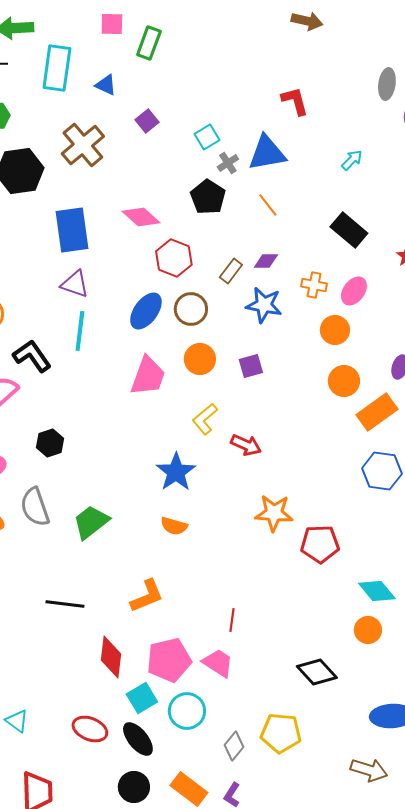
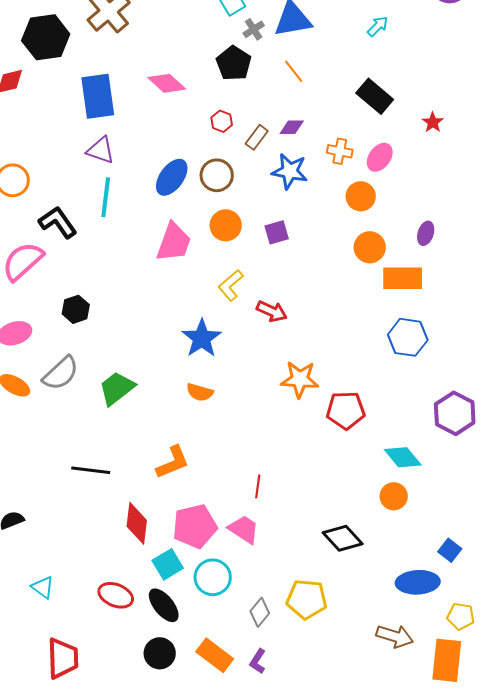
red hexagon: (174, 258) -> (222, 121), moved, size x0.6
orange rectangle: (377, 412) -> (403, 278), turned 36
gray semicircle: (35, 507) -> (61, 373), turned -114

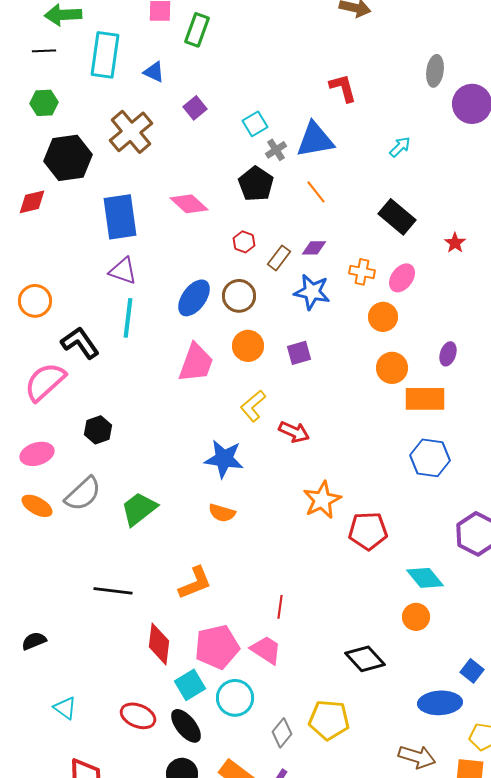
blue star: (202, 338) -> (224, 459), turned -30
orange star: (300, 379) -> (322, 500), turned -30

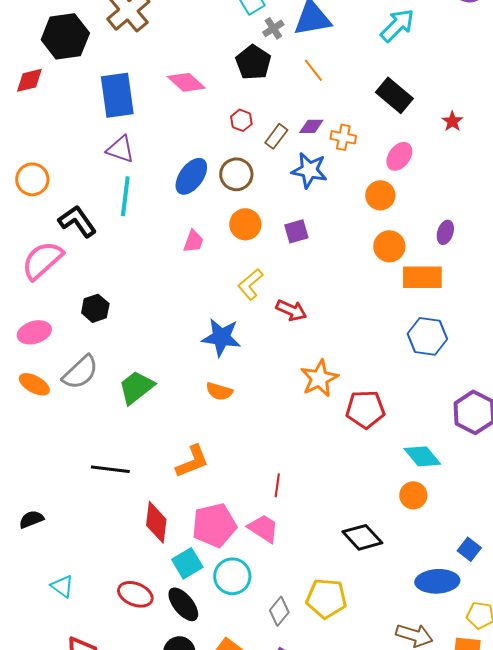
cyan arrow: (400, 147) -> (397, 25), size x1.6
orange cross: (362, 272) -> (343, 137), moved
pink trapezoid: (196, 363) -> (193, 241), size x0.6

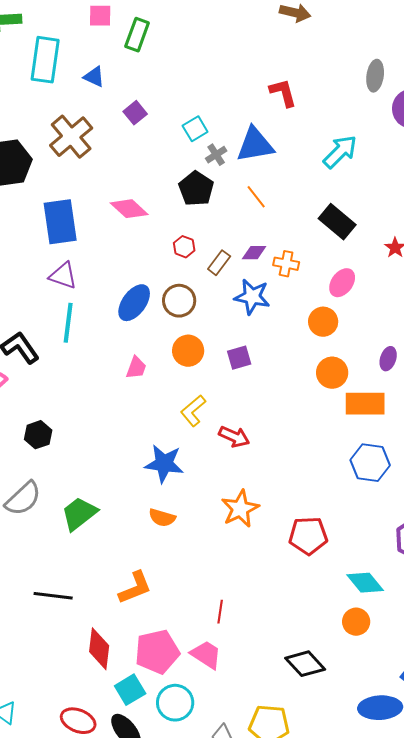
orange star: (319, 378) -> (240, 509), moved

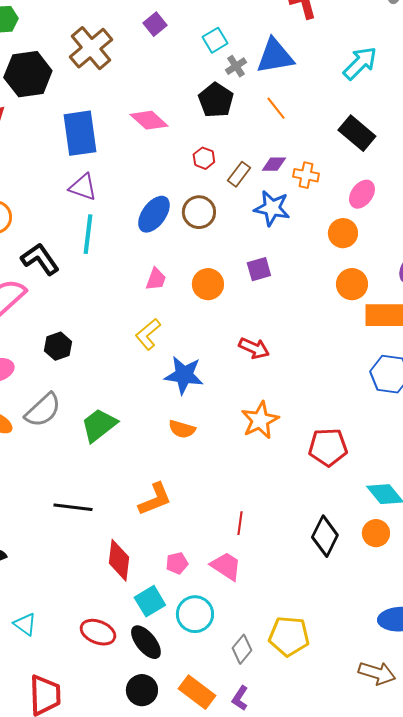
orange circle: (188, 351) -> (208, 284), moved
yellow L-shape: (193, 411) -> (148, 334), moved
pink pentagon: (157, 652) -> (177, 563), size x0.5
black diamond: (305, 664) -> (325, 536), moved, turned 69

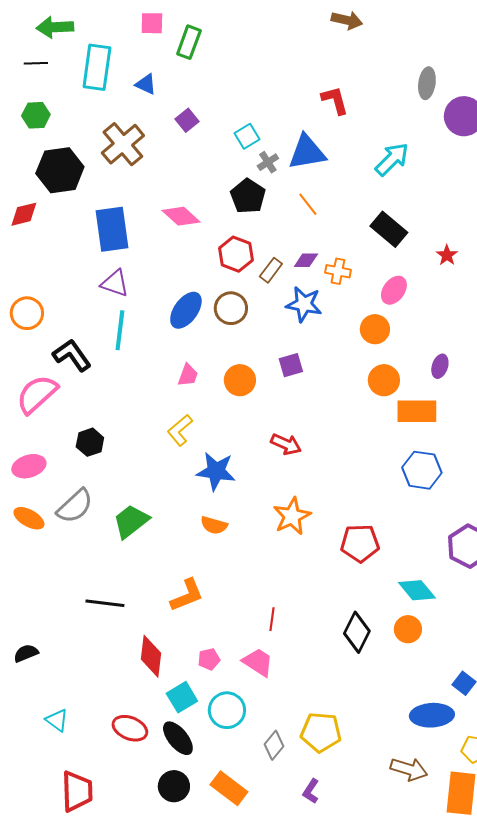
red hexagon: (204, 158) -> (236, 254), size x1.6
purple L-shape: (240, 698) -> (311, 791), moved

